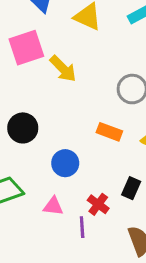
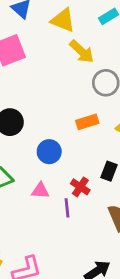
yellow arrow: (63, 69) -> (82, 52), moved
orange rectangle: (109, 132) -> (87, 122), turned -35

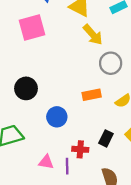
red cross: (80, 187) -> (80, 149), turned -35
pink triangle: (40, 191) -> (46, 162), moved

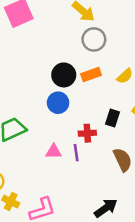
gray circle: (111, 63) -> (94, 39), moved
black circle: (26, 88) -> (64, 75), moved

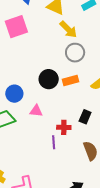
blue circle: (58, 103) -> (14, 94), moved
pink triangle: (54, 152) -> (36, 111), moved

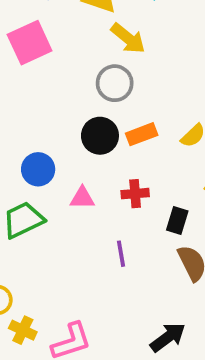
gray circle: (75, 53) -> (115, 83), moved
black rectangle: (85, 117) -> (177, 221), moved
red cross: (64, 127) -> (135, 194), moved

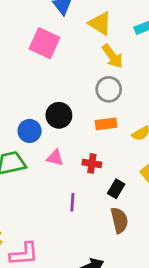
pink square: (30, 43) -> (44, 43), turned 36
gray circle: (115, 83) -> (109, 89), moved
black circle: (100, 136) -> (59, 115), moved

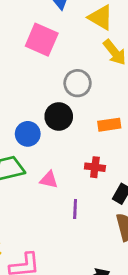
gray circle: (109, 89) -> (78, 83), moved
pink triangle: (55, 158) -> (49, 180), moved

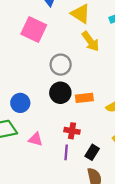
black circle: (59, 116) -> (60, 93), moved
purple line: (75, 209) -> (66, 152), moved

